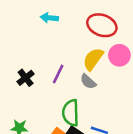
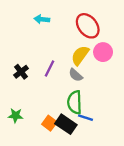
red ellipse: (102, 25) -> (88, 26), turned 30
green semicircle: (71, 113) -> (75, 102), moved

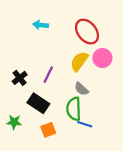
gray semicircle: (76, 75) -> (81, 89), moved
orange square: (49, 123) -> (48, 130), turned 32
black rectangle: (66, 124) -> (38, 103), moved

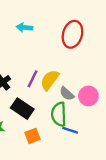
red ellipse: (87, 32) -> (72, 34), turned 55
pink circle: (102, 58) -> (88, 96), moved
yellow semicircle: (79, 61) -> (50, 80), moved

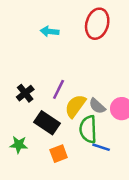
red ellipse: (72, 34) -> (97, 24), moved
yellow semicircle: (50, 80) -> (75, 106), moved

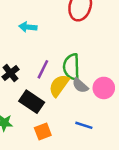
cyan arrow: (50, 31) -> (28, 27), moved
green semicircle: (88, 129) -> (71, 67), moved

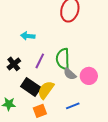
cyan arrow: (28, 27) -> (28, 36), moved
yellow semicircle: (59, 85) -> (46, 90), moved
blue line: (84, 125) -> (73, 106), turned -40

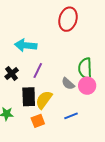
cyan arrow: (28, 36) -> (26, 45), size x1.5
green semicircle: (63, 59) -> (85, 68), moved
black rectangle: (31, 87) -> (29, 97), turned 54

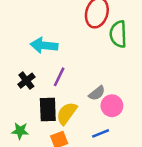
green semicircle: (85, 68) -> (118, 34), moved
gray semicircle: (68, 84) -> (97, 93), turned -80
pink circle: (87, 86) -> (112, 106), moved

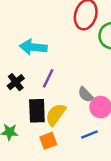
gray semicircle: (97, 93) -> (86, 95), turned 84

